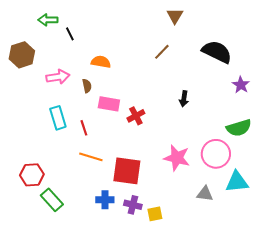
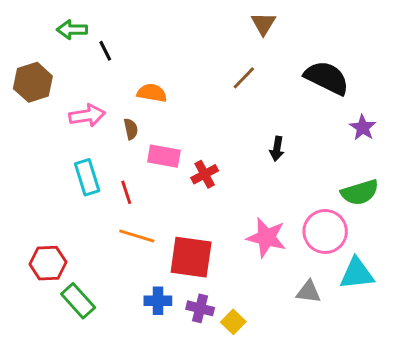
yellow square: (155, 214) -> (233, 322), turned -35

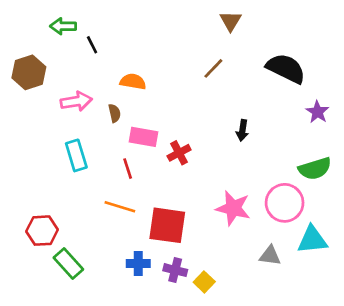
red line: (126, 192) -> (128, 169), moved

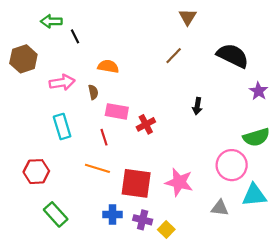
pink star: (233, 208) -> (179, 182), moved
red hexagon: (42, 231) -> (36, 172), moved

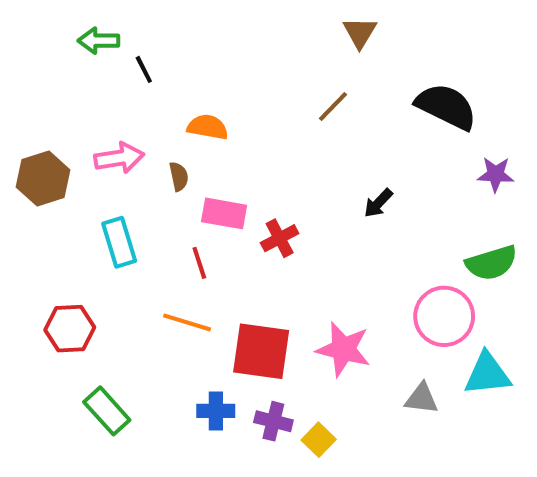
brown hexagon: (23, 59) -> (43, 178), moved
purple star: (258, 91) -> (496, 174), turned -30
black arrow: (197, 106) -> (378, 203), turned 35

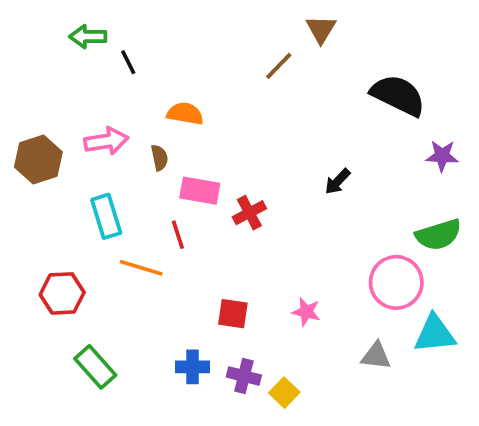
brown line: (333, 107) -> (279, 66), moved
orange line: (187, 322) -> (141, 268), moved
pink star: (343, 349) -> (306, 312), size x0.6
red square: (261, 351) -> (233, 314), size x0.6

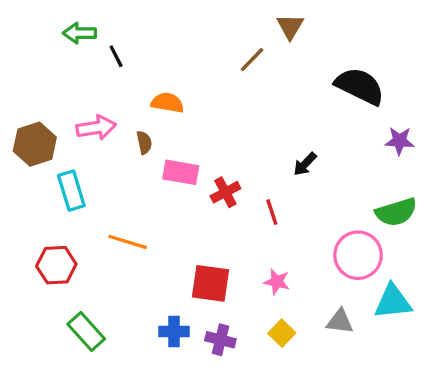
cyan rectangle: (106, 216) -> (71, 191), moved
red line: (178, 235) -> (272, 212), moved
red square: (233, 314) -> (211, 283), size x1.4
yellow square: (284, 393) -> (282, 333), moved

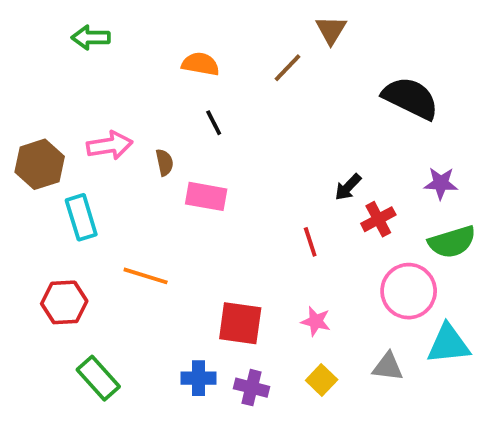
black line: (116, 56) -> (214, 123), moved
orange semicircle: (167, 103) -> (200, 64), moved
purple star: (399, 141) -> (441, 183), moved
red cross: (225, 192) -> (378, 219), moved

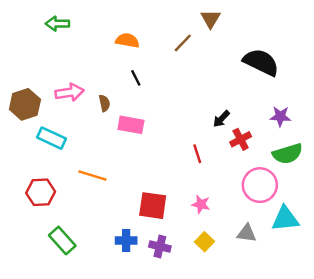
cyan rectangle: (81, 217) -> (51, 138), turned -48

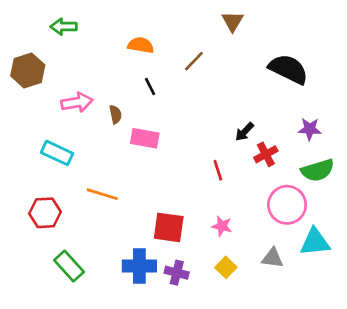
brown line: (183, 43) -> (194, 61), moved
brown hexagon: (25, 104) -> (28, 70), moved
blue cross: (126, 240) -> (139, 266), size x1.4

